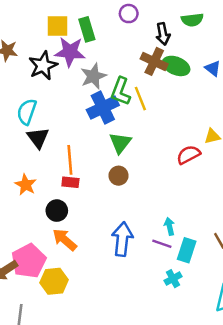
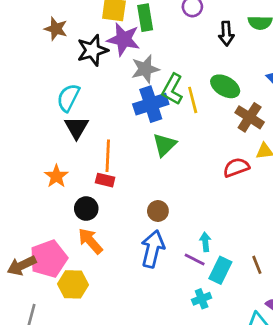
brown cross: (154, 61) -> (250, 117), moved
green ellipse: (176, 66) -> (225, 86), moved
brown circle: (119, 176) -> (158, 211), moved

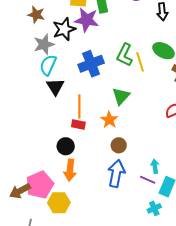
gray star: (145, 69) -> (44, 44), moved
blue cross: (151, 104) -> (91, 64), moved
orange star: (56, 176) -> (109, 120), moved
orange arrow: (90, 241) -> (70, 170), turned -130

